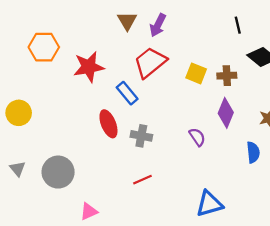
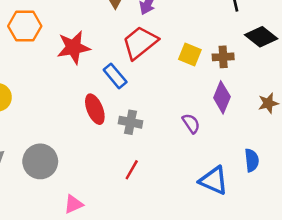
blue semicircle: (253, 152) -> (252, 160), moved
red line: (142, 180) -> (132, 170), turned -36
blue triangle: (209, 204) -> (214, 180), moved, turned 40

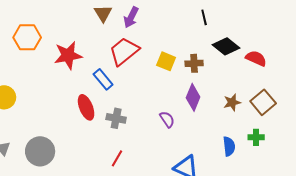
blue semicircle: (252, 160) -> (229, 146), moved

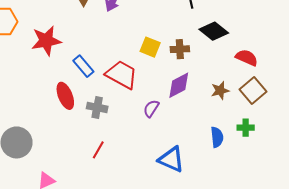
red trapezoid: (124, 51) -> (122, 75), moved, turned 68
red semicircle: (256, 58) -> (247, 58), moved
purple diamond: (193, 97) -> (179, 85), turned 40
purple semicircle: (167, 119) -> (151, 109), turned -114

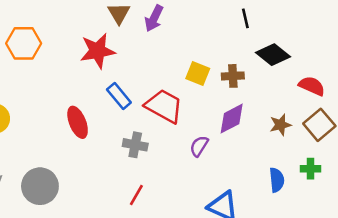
red star: (46, 41) -> (98, 51), moved
red ellipse: (65, 96) -> (78, 122), moved

